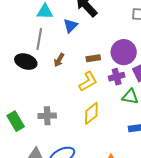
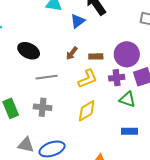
gray line: (39, 39) -> (47, 77), moved, turned 65
brown arrow: (59, 60) -> (72, 53), moved

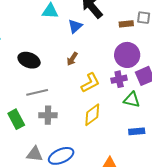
brown rectangle: (96, 56) -> (126, 24), moved
gray line: (47, 77) -> (37, 92), moved

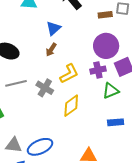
blue triangle: (75, 26) -> (53, 28), moved
green triangle: (132, 100) -> (111, 91), turned -36
gray cross: (48, 115) -> (45, 88), moved, turned 30

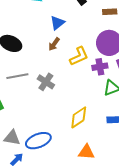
yellow L-shape: (69, 74) -> (79, 56), moved
yellow diamond: (71, 106) -> (79, 117), moved

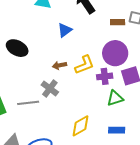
brown arrow: (54, 44) -> (59, 65), moved, turned 40
gray line: (17, 76) -> (28, 103), moved

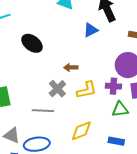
blue triangle: (65, 30) -> (91, 30), moved
yellow L-shape: (84, 65) -> (87, 90), moved
gray line: (28, 103) -> (43, 111), moved

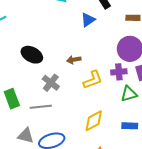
black ellipse: (32, 43) -> (32, 55), moved
gray cross: (57, 89) -> (51, 83), moved
gray line: (43, 111) -> (41, 107), moved

